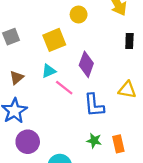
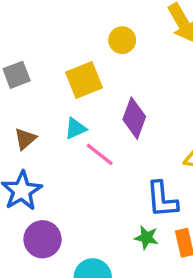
blue L-shape: (94, 105) -> (162, 199), moved

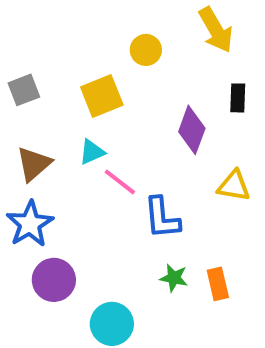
purple diamond: (134, 118) -> (192, 130), moved
brown triangle: (25, 139) -> (34, 164), size x1.4
blue L-shape: (162, 199) -> (162, 218), moved

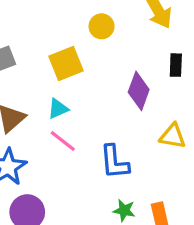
pink line: (120, 182) -> (63, 141), moved

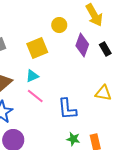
black rectangle: (176, 65) -> (105, 49), turned -32
purple diamond: (139, 91) -> (82, 45), moved

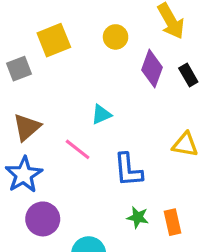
yellow square: (37, 48) -> (54, 40), moved
cyan triangle: (32, 76) -> (101, 114), moved

